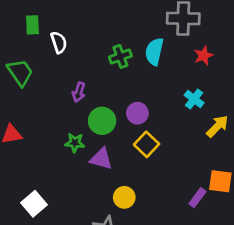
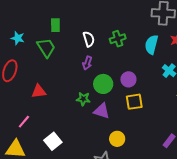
green rectangle: (32, 25) -> (55, 25), moved
white semicircle: (59, 42) -> (89, 39), moved
cyan semicircle: (154, 52) -> (151, 45), moved
yellow square: (147, 144) -> (134, 102), turned 36

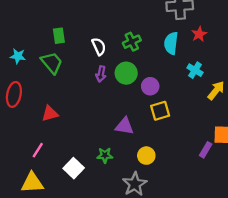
green circle: (103, 84) -> (126, 73), moved
green star: (83, 99) -> (105, 155), moved

